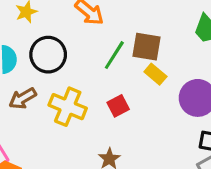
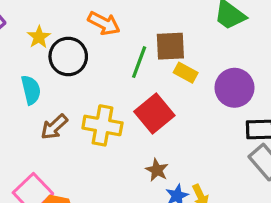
black circle: (48, 55) -> (68, 56), moved
red square: (118, 106) -> (154, 114), size x1.6

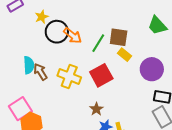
orange arrow: (104, 23) -> (73, 36), moved
cyan semicircle: (31, 90) -> (29, 65), moved
brown arrow: (54, 127) -> (40, 72), turned 90

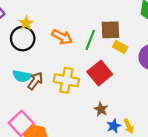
black circle: (57, 32) -> (23, 39), moved
cyan semicircle: (29, 65) -> (22, 76), turned 114
brown arrow: (40, 72) -> (35, 81), turned 78

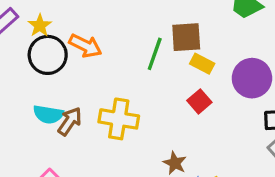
yellow star: (26, 23) -> (40, 26), moved
orange arrow: (62, 37) -> (85, 46), moved
red square: (100, 73) -> (199, 101), moved, size x0.6

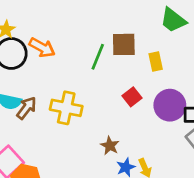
yellow rectangle: (202, 64) -> (156, 62), moved, turned 48
purple circle: (252, 78) -> (170, 105), moved

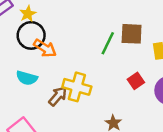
orange arrow: (42, 48) -> (45, 48), moved
brown arrow: (27, 108) -> (58, 96), moved

